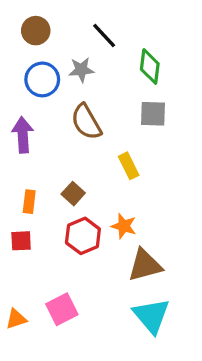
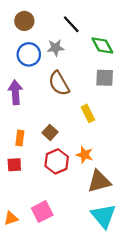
green diamond: (150, 66) -> (102, 45), turned -35

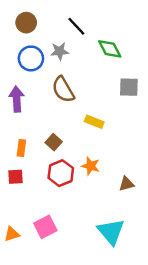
gray square: (105, 78) -> (129, 87), moved
yellow rectangle: (88, 113) -> (94, 122), turned -42
brown triangle: (99, 181) -> (126, 184), moved, size x0.6

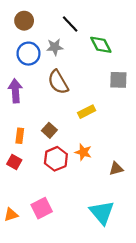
yellow rectangle: (94, 122) -> (87, 112), turned -49
red square: (15, 177) -> (14, 162), turned 32

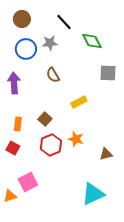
brown semicircle: (58, 82) -> (53, 75), size x0.7
pink square: (42, 208) -> (28, 182), moved
cyan triangle: (102, 212) -> (93, 194), turned 45

